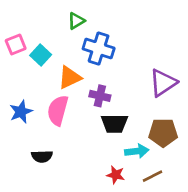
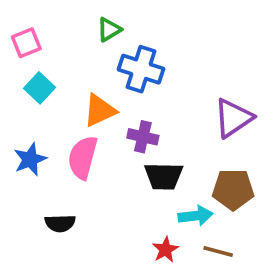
pink square: (16, 45) -> (26, 43), moved
cyan square: (41, 55) -> (39, 88), moved
red star: (116, 175) -> (165, 250), turned 30
brown line: (152, 176) -> (218, 251), turned 42

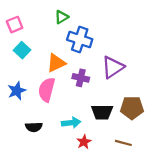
purple triangle: (233, 118) -> (113, 67), moved
black trapezoid: (164, 176) -> (102, 112), moved
cyan arrow: (196, 216) -> (71, 123), moved
red star: (165, 250) -> (84, 142), moved

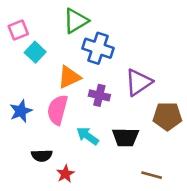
green triangle: (62, 17) -> (76, 21), size x1.5
cyan square: (22, 50) -> (35, 52), moved
brown pentagon: (132, 108) -> (167, 116), moved
cyan arrow: (71, 123) -> (88, 136), moved, turned -138
red star: (84, 142) -> (65, 174), moved

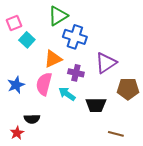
cyan arrow: (88, 136) -> (67, 94), moved
red star: (65, 174) -> (17, 133), moved

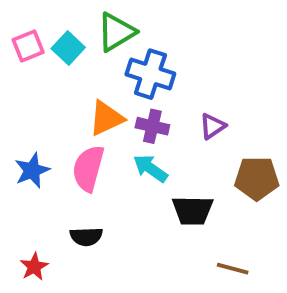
cyan square: (27, 40) -> (68, 48), moved
purple triangle: (106, 63) -> (213, 126), size x0.6
purple cross: (76, 73) -> (152, 126), moved
cyan arrow: (67, 94) -> (150, 168), moved
black semicircle: (32, 119) -> (86, 237), moved

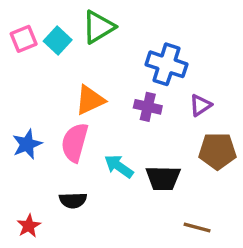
blue cross: (150, 74) -> (166, 64), moved
purple cross: (152, 126) -> (148, 107), moved
purple triangle: (213, 126) -> (200, 105), moved
cyan arrow: (150, 168) -> (119, 166), moved

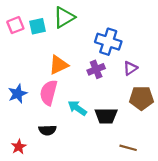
cyan square: (58, 41) -> (37, 26), turned 35
purple cross: (148, 107) -> (96, 69), turned -35

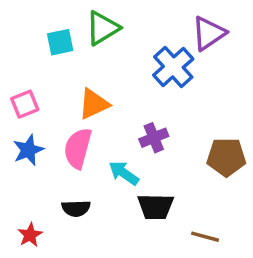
pink square: (15, 25) -> (25, 104), moved
blue cross: (108, 42) -> (173, 67), turned 30
purple triangle: (130, 68) -> (209, 33), moved, size x1.5
purple cross: (96, 69) -> (154, 138), moved
black trapezoid: (106, 116) -> (156, 207), moved

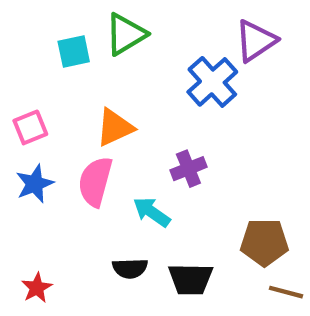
brown pentagon: (226, 157) -> (264, 242), moved
black trapezoid: (156, 207) -> (191, 279), moved
black semicircle: (76, 208) -> (130, 268), moved
brown line: (205, 237) -> (286, 292), moved

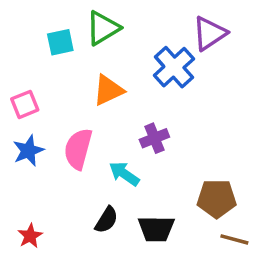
orange triangle: (115, 127) -> (108, 90), moved
black semicircle: (130, 268) -> (106, 220), turned -56

